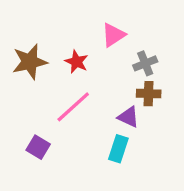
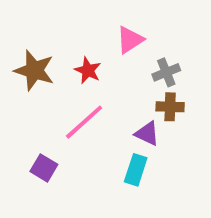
brown star: (30, 62) -> (34, 70), turned 30

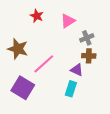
brown star: (34, 70) -> (18, 49), moved
red star: (88, 70) -> (37, 16), moved
purple square: (44, 168) -> (23, 88), size x1.6

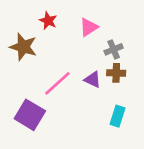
brown star: (18, 49) -> (23, 47), moved
purple triangle: (77, 70) -> (93, 80), moved
cyan rectangle: (71, 89) -> (117, 116), moved

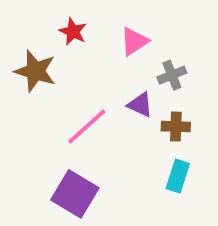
brown cross: (116, 73) -> (176, 127), moved
purple triangle: (93, 80) -> (140, 105), moved
purple square: (30, 115) -> (75, 194), moved

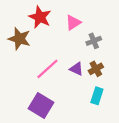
red star: (73, 32) -> (40, 17), size x1.5
purple triangle: (140, 105) -> (76, 69), moved
brown cross: (176, 127) -> (96, 69), turned -32

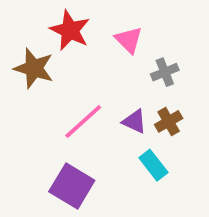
pink triangle: (73, 23) -> (129, 40), turned -42
cyan rectangle: (97, 96) -> (153, 165), moved, turned -56

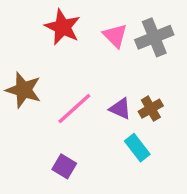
brown star: (34, 68) -> (23, 90), moved
gray cross: (165, 72) -> (154, 37), moved, size x1.5
purple square: (72, 186) -> (64, 166), size x0.6

